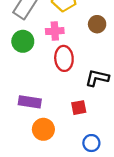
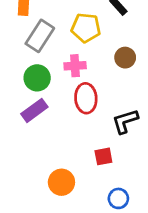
black L-shape: (97, 78) -> (125, 121), turned -30
purple rectangle: (30, 102) -> (34, 110), moved, turned -45

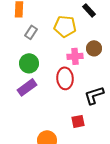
gray rectangle: (40, 36) -> (31, 32), size x0.6
pink cross: (75, 66) -> (75, 56), moved

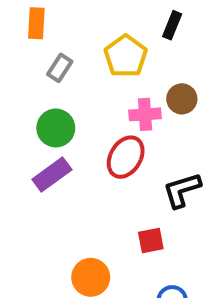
black rectangle: (89, 10) -> (172, 25), turned 64
yellow pentagon: (65, 26) -> (126, 56), turned 30
red ellipse: (65, 78) -> (126, 157), turned 35

